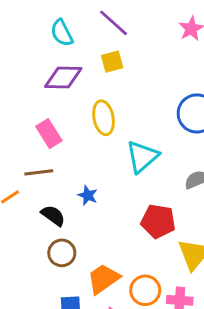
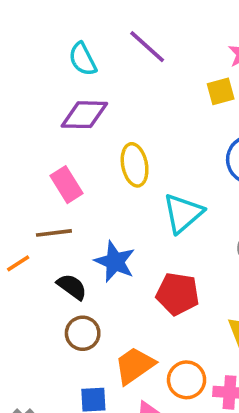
yellow square: (112, 62) -> (221, 91), moved
blue star: (88, 195) -> (115, 262), size x1.6
red pentagon: (158, 221) -> (178, 294), moved

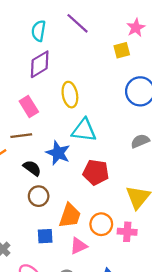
cyan semicircle: (83, 59) -> (39, 31), turned 36
purple diamond: (84, 115) -> (40, 64), turned -32
cyan triangle: (183, 213) -> (84, 130), moved, turned 48
orange trapezoid: (135, 366) -> (70, 216), turned 144

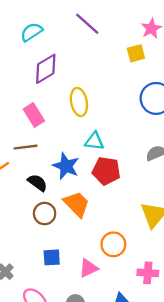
cyan semicircle: (39, 31) -> (32, 32), moved, turned 48
cyan triangle: (84, 130) -> (94, 141), size x0.7
red pentagon: (96, 172) -> (106, 171), moved
orange trapezoid: (70, 216) -> (77, 204), moved, turned -64
pink cross: (127, 232) -> (148, 273), moved

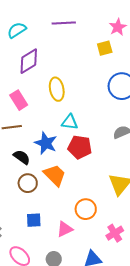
purple line: (87, 24) -> (64, 23), turned -45
pink cross: (148, 273) -> (115, 233), turned -36

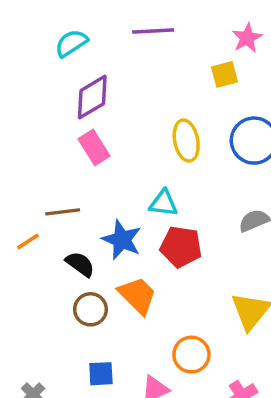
yellow ellipse: (57, 89) -> (186, 141), moved
pink rectangle: (19, 100) -> (94, 148), moved

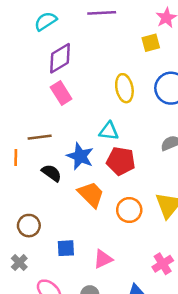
orange line: (28, 241) -> (16, 157), turned -56
brown circle: (90, 309) -> (29, 226), moved
orange circle: (191, 355) -> (129, 210), moved

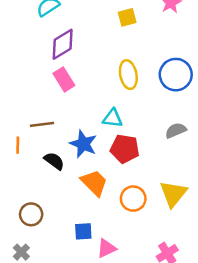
yellow square: (151, 43) -> (127, 17), moved
blue square: (66, 248) -> (83, 231), moved

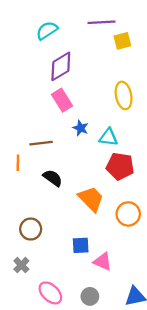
blue star: (83, 144) -> (81, 128), moved, size x0.6
pink triangle: (106, 248) -> (103, 262), turned 48

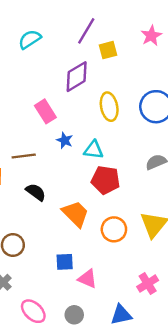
purple line: (102, 22) -> (86, 31), turned -56
purple diamond: (61, 66) -> (77, 77), moved

